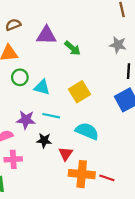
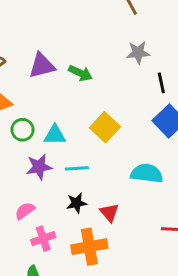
purple star: (26, 120) -> (39, 167), moved
cyan semicircle: (87, 131) -> (147, 173), moved
orange cross: (82, 174) -> (89, 247), moved

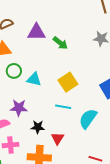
purple star: (39, 167) -> (19, 108), moved
cyan line: (77, 168) -> (63, 107), moved
cyan semicircle: (147, 173) -> (88, 119), turned -75

